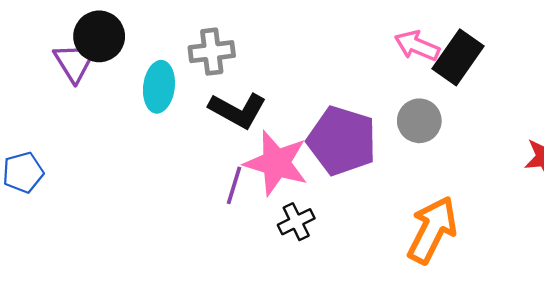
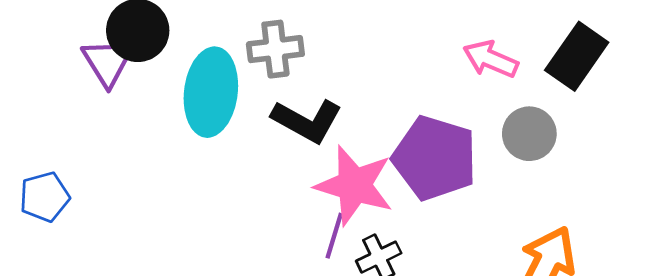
pink arrow: (417, 46) -> (491, 59), moved
cyan ellipse: (159, 87) -> (211, 92), size x1.4
purple line: (234, 185) -> (334, 236), moved

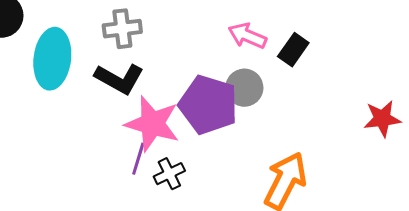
gray cross: (275, 49) -> (122, 29), moved
black rectangle: (577, 56) -> (293, 50), moved, size x0.7
gray circle: (529, 134) -> (244, 88), moved

